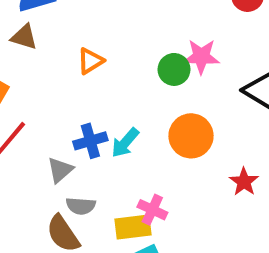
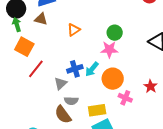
pink star: (201, 57) -> (109, 49), moved
orange circle: (191, 136) -> (113, 79), moved
pink cross: (152, 210) -> (125, 98), moved

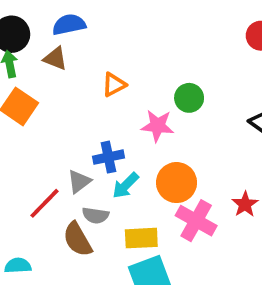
pink star: (109, 49) -> (157, 126), moved
red line: (36, 69) -> (45, 203), moved
cyan arrow: (92, 69) -> (126, 185), moved
pink cross: (125, 98) -> (196, 221), size x1.5

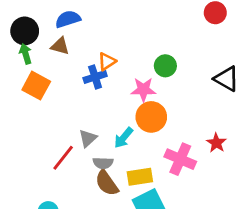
blue cross: (108, 157) -> (95, 77), moved
orange circle: (177, 183) -> (151, 117), moved
brown semicircle: (77, 239) -> (107, 183), moved

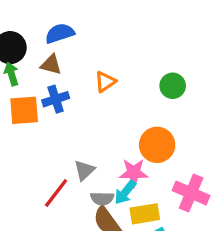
blue cross: (95, 77) -> (56, 99), moved
orange square: (36, 86) -> (24, 110), turned -32
pink star: (143, 90) -> (134, 173), moved
cyan arrow: (124, 138) -> (125, 192), moved

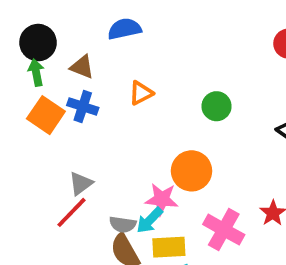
blue semicircle: (60, 33) -> (124, 29), moved
blue cross: (56, 99) -> (83, 107), turned 30
orange square: (24, 110) -> (46, 115), turned 32
gray triangle: (84, 170) -> (81, 183), moved

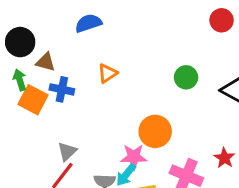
brown triangle: (82, 67) -> (46, 62), moved
green arrow: (36, 72) -> (20, 80), moved
green circle: (217, 106) -> (186, 77), moved

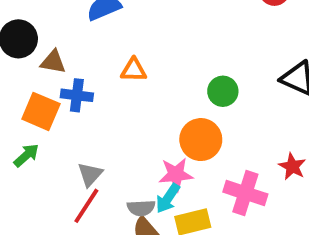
orange triangle: (107, 73) -> (134, 70), turned 40
green circle: (186, 77) -> (223, 91), moved
green arrow: (20, 80) -> (26, 155), moved, turned 70

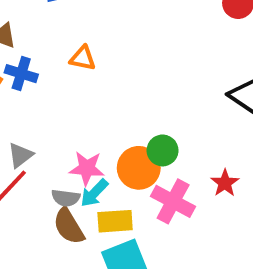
green circle: (223, 91) -> (163, 150), moved
orange circle: (201, 140) -> (139, 168), moved
pink star: (176, 174) -> (87, 168), moved

